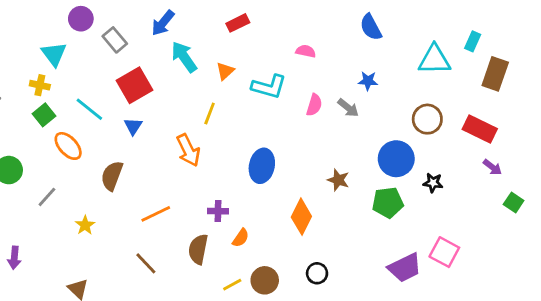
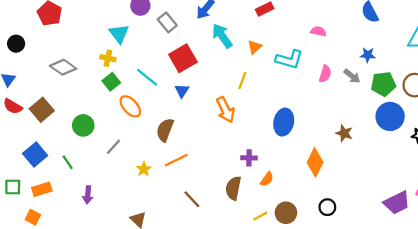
green pentagon: (388, 203) -> (383, 84), moved
orange line: (156, 214) -> (176, 160), moved

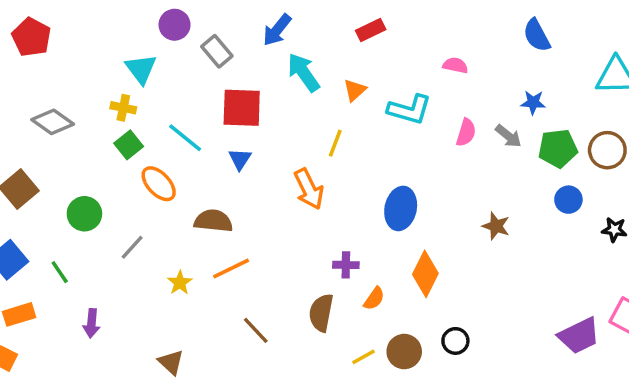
red square: (183, 58) -> (242, 108), turned 32
blue circle: (390, 116) -> (568, 200), size x0.6
brown semicircle: (165, 130) -> (213, 221), turned 75
orange diamond: (315, 162) -> (425, 274), moved
black circle: (327, 207) -> (455, 341), moved

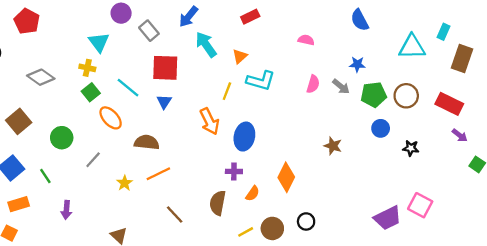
cyan L-shape: (409, 110) -> (261, 81), moved
blue ellipse: (401, 208) -> (244, 137), moved

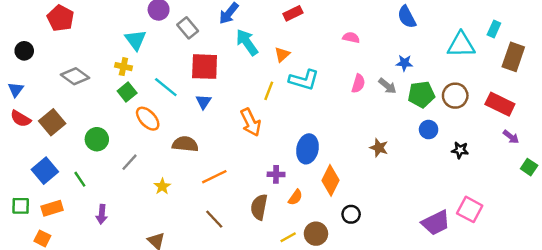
blue ellipse: (244, 137) -> (307, 149), moved
orange line: (158, 174) -> (214, 177), moved
black circle: (306, 221) -> (351, 214), moved

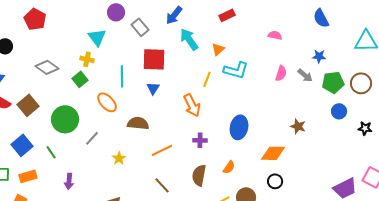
cyan line: (166, 87) -> (122, 76), turned 50
green square: (127, 92) -> (80, 79), moved
green circle: (97, 139) -> (65, 119), size x1.4
purple cross: (276, 174) -> (200, 140), moved
orange diamond: (330, 180) -> (273, 153), moved, turned 65

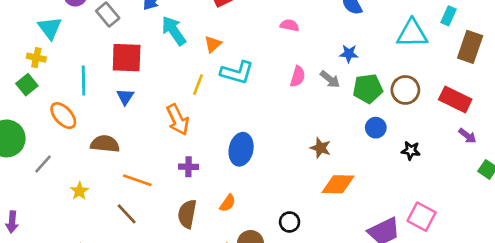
orange line: (162, 150) -> (137, 180), turned 45
orange diamond: (273, 153) -> (338, 184), moved
brown line: (162, 185) -> (127, 214), moved

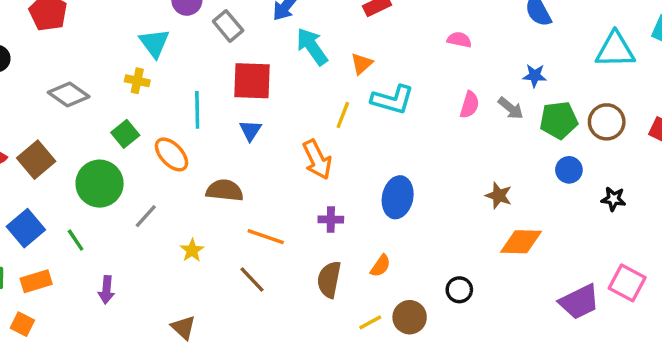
green square: (27, 85) -> (125, 134), moved

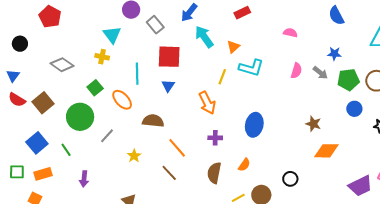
orange line: (266, 237) -> (177, 148), turned 30

